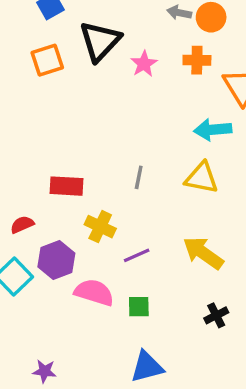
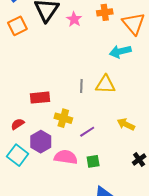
yellow triangle: (202, 178) -> (105, 84), moved
yellow arrow: (203, 253) -> (126, 124), size x0.7

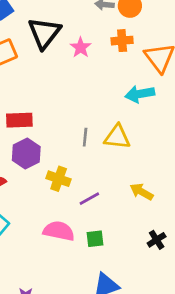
red rectangle: (40, 98) -> (19, 120), moved
purple hexagon: (41, 142) -> (26, 153), moved

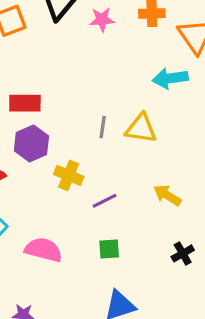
pink star: (81, 47) -> (102, 20), turned 30
pink semicircle: (59, 231) -> (43, 250), moved

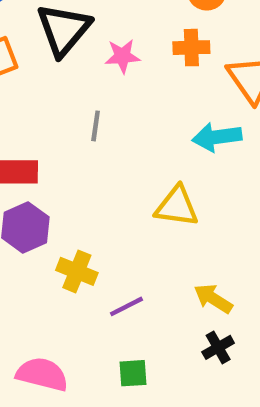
gray line: (103, 127) -> (96, 126), moved
black cross: (183, 253) -> (218, 347), moved

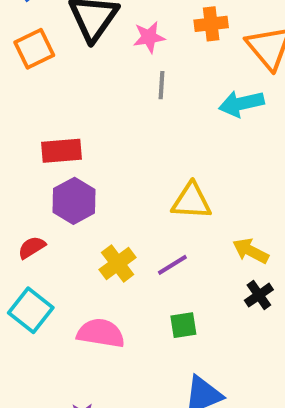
gray line: (96, 126) -> (162, 85), moved
yellow triangle: (177, 206) -> (191, 201), moved
yellow cross: (77, 271) -> (118, 263), moved, turned 36

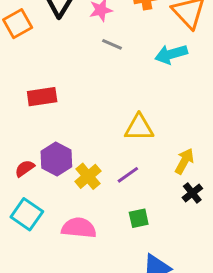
gray line: (162, 85) -> (112, 44), turned -66
purple hexagon: (74, 201) -> (56, 159), moved
yellow arrow: (251, 251) -> (184, 161), turned 95

